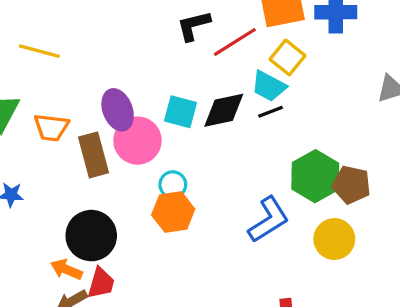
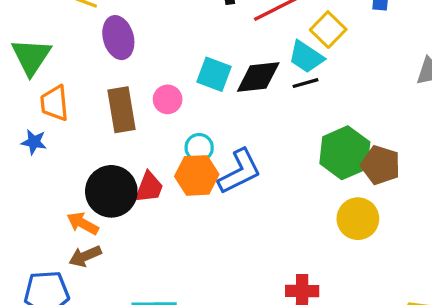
purple ellipse: (118, 110) -> (118, 38), moved
orange trapezoid: (51, 127) -> (54, 103), moved, turned 72
pink circle: (137, 141) -> (168, 99), size x0.6
blue L-shape: (269, 220) -> (240, 172), moved
red trapezoid: (101, 283) -> (149, 187), moved

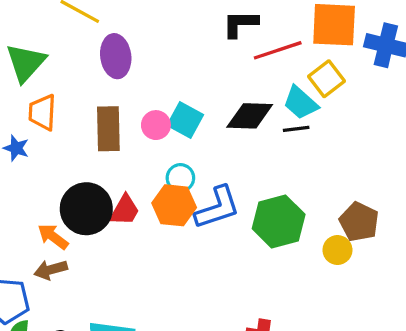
cyan square: (214, 74) -> (185, 120), moved
green hexagon: (345, 153) -> (279, 221), moved
yellow circle: (358, 219) -> (337, 250), moved, size x0.7

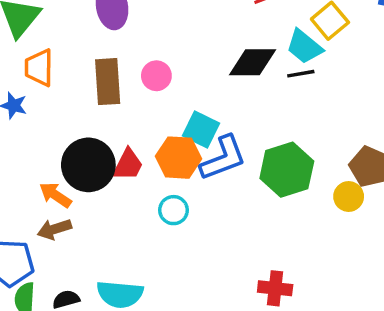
cyan square: (185, 120) -> (201, 130), moved
cyan circle: (180, 178) -> (174, 210), moved

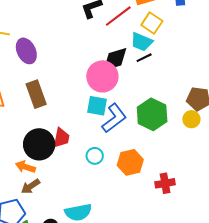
pink circle: (156, 76) -> (102, 76), moved, size x1.8
orange hexagon: (179, 158) -> (130, 162), moved

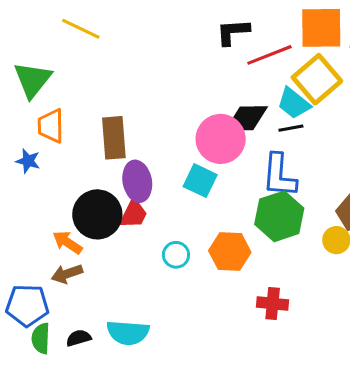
yellow square: (152, 23) -> (317, 79), size x1.4
purple ellipse: (26, 51) -> (137, 181), moved
blue L-shape: (114, 118) -> (279, 175), moved, turned 116
orange hexagon: (130, 162) -> (230, 251), moved
red cross: (165, 183) -> (273, 303), moved

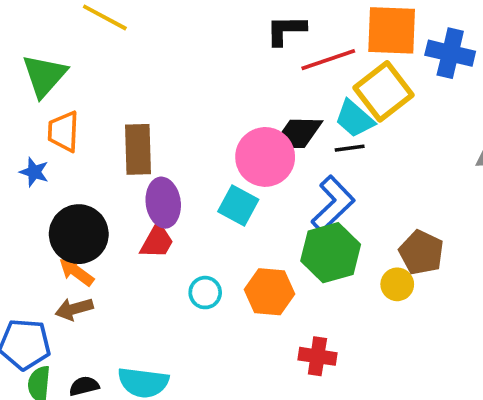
blue L-shape: (279, 175) -> (333, 204), turned -141
black circle: (97, 214) -> (79, 234), moved

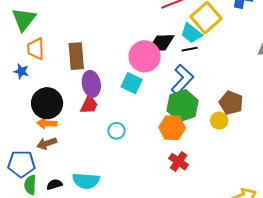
orange arrow: (76, 271) -> (47, 123), turned -30
orange hexagon: (269, 292) -> (172, 128), moved
red cross: (317, 356) -> (179, 162), turned 30

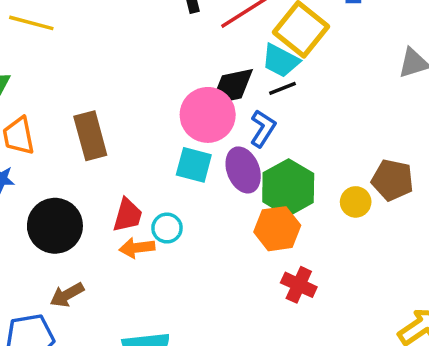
blue L-shape: (182, 79) -> (263, 128), moved, size x0.7
purple ellipse: (91, 84) -> (243, 170), moved
brown pentagon: (231, 103) -> (392, 180), moved
orange arrow: (47, 123) -> (137, 248), moved
cyan circle: (116, 131) -> (167, 228), moved

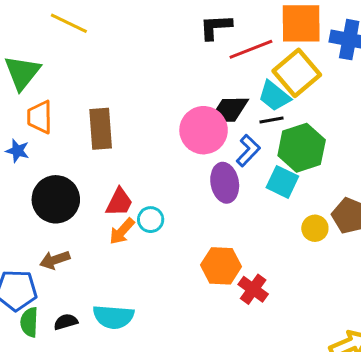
cyan square: (194, 165) -> (282, 182), moved
green hexagon: (288, 188) -> (302, 148), moved
orange hexagon: (277, 229) -> (221, 266), moved
orange arrow: (137, 248) -> (122, 231), turned -52

